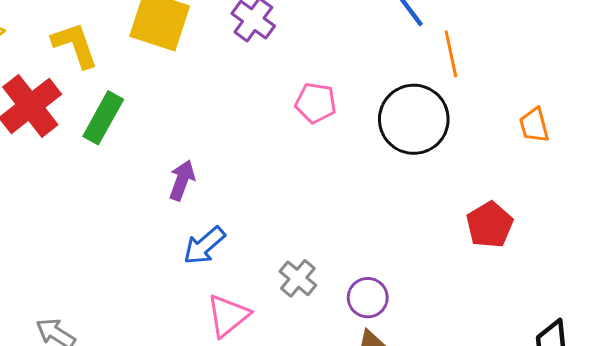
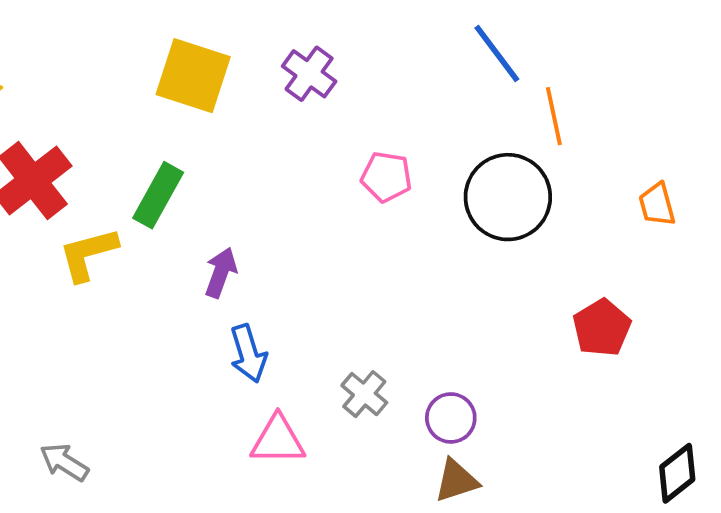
yellow L-shape: (75, 45) -> (88, 254), moved, turned -86
green rectangle: (103, 118) -> (158, 195), moved
blue arrow: (204, 246) -> (248, 354), turned -66
pink triangle: (228, 315) -> (278, 440), turned 39

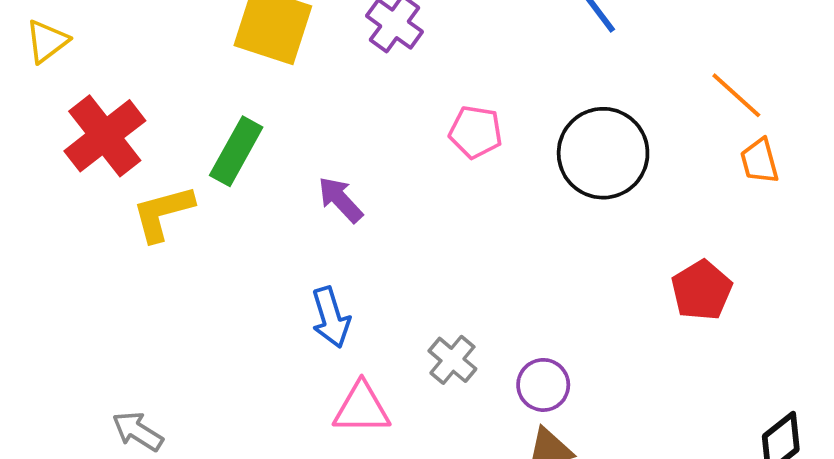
orange line: (554, 116) -> (736, 95), moved, turned -36
purple arrow: (221, 273) -> (340, 200), moved, turned -63

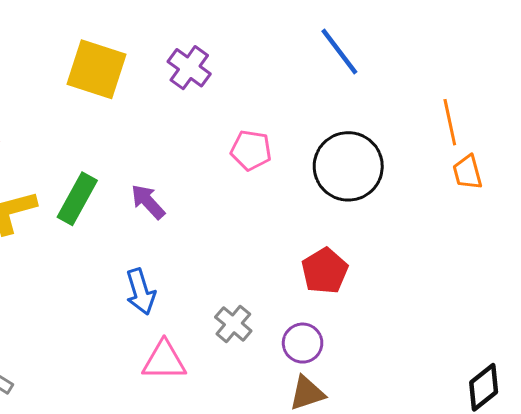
orange line: (736, 95) -> (450, 122), turned 36
green rectangle: (236, 151) -> (77, 199), moved
red pentagon: (702, 290) -> (325, 271), moved

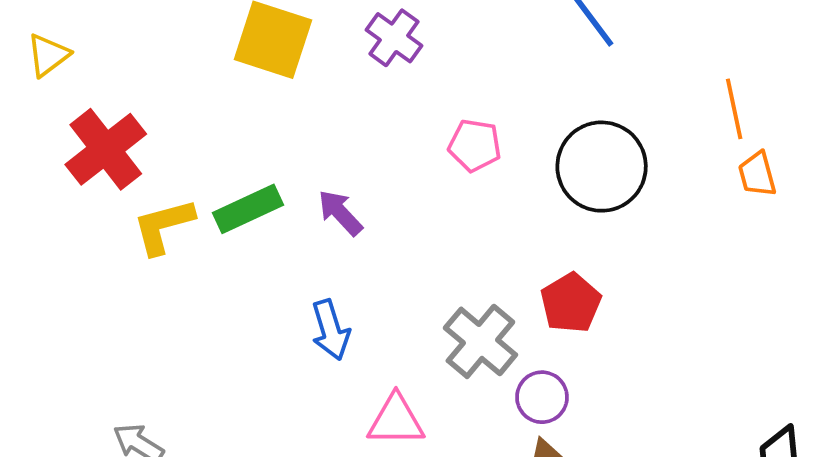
green rectangle: (77, 199) -> (248, 209), turned 36
gray cross: (233, 324) -> (480, 341), moved, size x1.5
pink triangle: (164, 361) -> (396, 420), moved

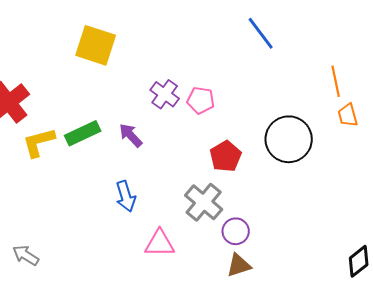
purple cross: (394, 38) -> (165, 94), moved
black circle: (602, 167) -> (289, 139), moved
red pentagon: (571, 303) -> (226, 156), moved

